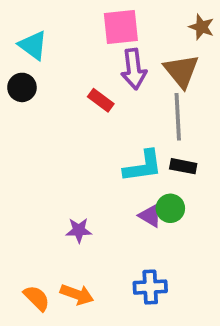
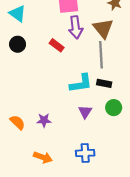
black circle: (22, 87) -> (18, 44), moved
green circle: (170, 208) -> (114, 108), moved
purple triangle: (150, 216) -> (85, 112), turned 32
orange semicircle: (37, 298) -> (18, 122), moved

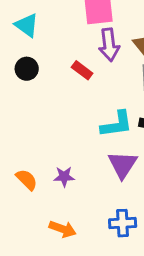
purple triangle: (85, 112) -> (123, 165), size x1.5

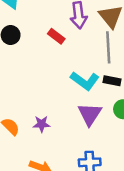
cyan L-shape: (117, 124) -> (85, 81), turned 44

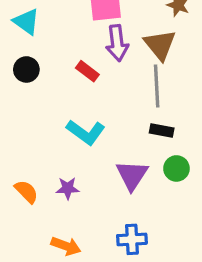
cyan L-shape: (85, 81) -> (86, 132), moved

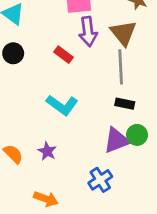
purple triangle: (132, 175) -> (117, 140), moved, turned 36
purple star: (68, 188) -> (47, 151), turned 30
blue cross: (132, 239) -> (100, 180), moved, turned -30

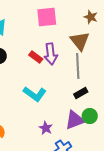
purple arrow: (88, 32) -> (51, 54), moved
black rectangle: (125, 104) -> (81, 93), turned -40
purple star: (47, 151) -> (46, 128), moved

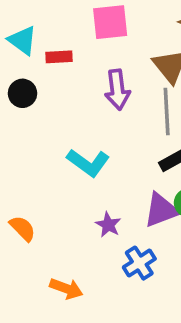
red rectangle: (36, 57) -> (59, 57), moved, turned -40

